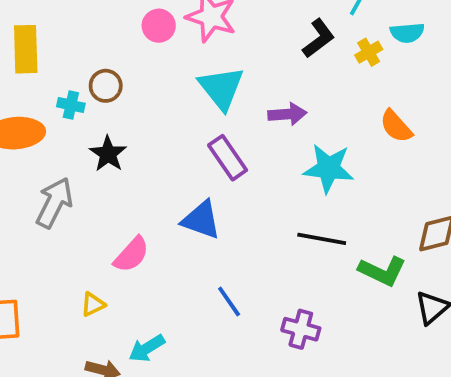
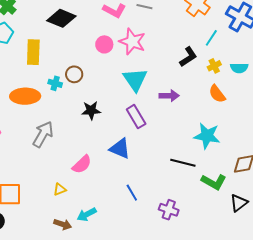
cyan semicircle: (407, 33) -> (239, 68), moved
orange semicircle: (396, 126) -> (217, 94), moved
black star: (108, 154) -> (91, 110), moved, turned 30
cyan star: (329, 168) -> (207, 136), moved

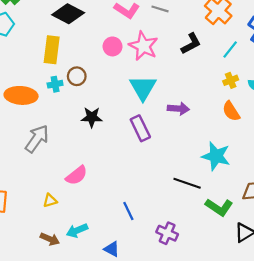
yellow rectangle: (33, 52) -> (52, 50), moved
black L-shape: (188, 57) -> (191, 44), moved
cyan cross: (55, 83) -> (55, 84), turned -32
blue triangle: (120, 149) -> (112, 249), moved, size x0.7

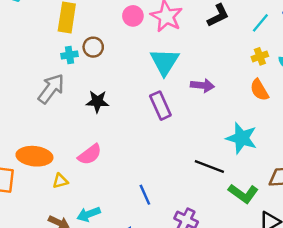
orange ellipse: (21, 95) -> (34, 156), moved
black star: (92, 117) -> (97, 101), moved
gray arrow: (37, 139) -> (51, 89), moved

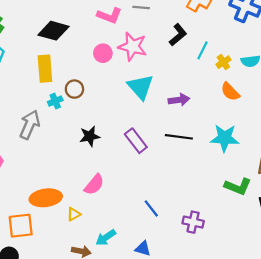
cyan line: (260, 23) -> (203, 50), moved
gray arrow: (51, 89) -> (30, 125), moved
purple rectangle: (160, 106) -> (136, 141), moved
black line: (209, 167) -> (179, 137), moved

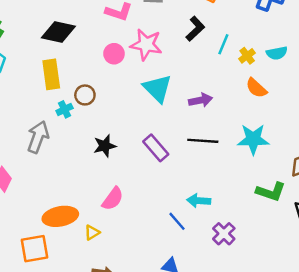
purple cross: (193, 222) -> (224, 234), turned 36
cyan arrow: (106, 238) -> (199, 201), moved, turned 42

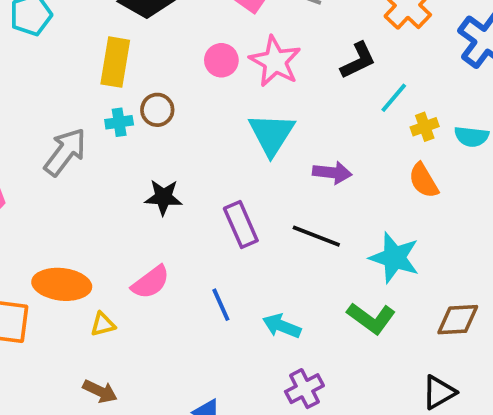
green L-shape: (271, 192) -> (371, 318), moved
blue line: (177, 221) -> (221, 305), moved

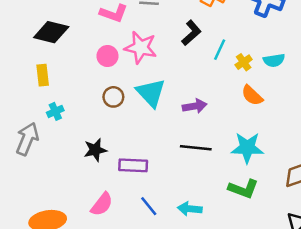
yellow rectangle: (115, 62) -> (43, 75), size x0.7
brown circle: (157, 110) -> (113, 97), moved
purple rectangle: (241, 224) -> (133, 165), moved, turned -48

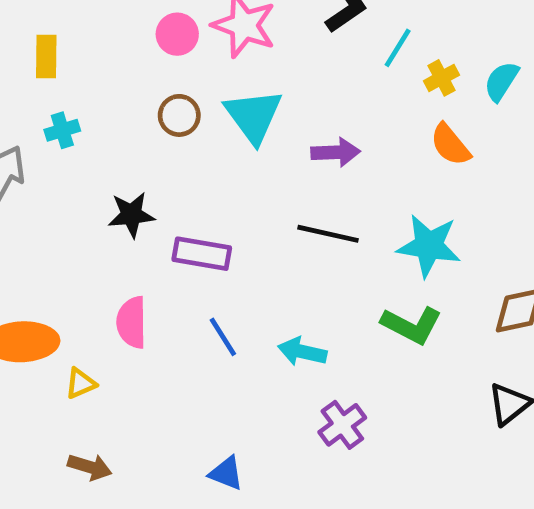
cyan semicircle: (274, 60) -> (501, 81), turned 125
pink semicircle: (102, 204) -> (132, 322), turned 135

